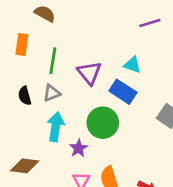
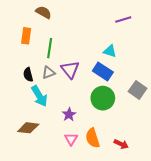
purple triangle: (89, 73) -> (70, 70), moved
green circle: (103, 123) -> (103, 98), moved
cyan arrow: (56, 127) -> (39, 96), moved, turned 140

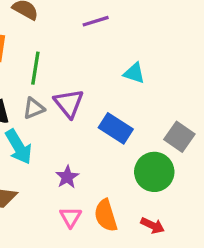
purple line: (123, 19) -> (96, 21), moved
blue rectangle: (103, 72) -> (116, 128), moved
green circle: (103, 98) -> (154, 172), moved

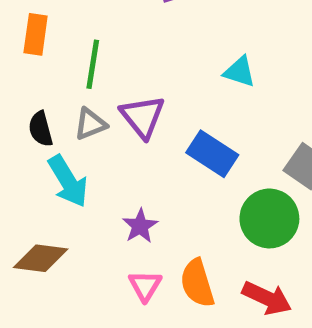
red arrow: (153, 225) -> (267, 298), size x1.4

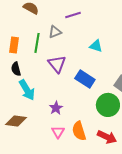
orange rectangle: (36, 34) -> (14, 45), moved
gray triangle: (90, 124) -> (55, 32), moved

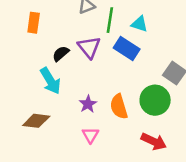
green line: (37, 43) -> (110, 20), moved
black semicircle: (16, 69) -> (61, 54), moved, turned 64
blue rectangle: (85, 79) -> (127, 48), moved
orange semicircle: (79, 131) -> (119, 107), moved

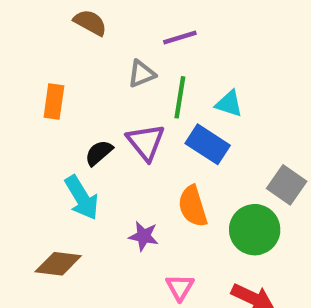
purple star: (88, 104) -> (144, 236), turned -30
orange semicircle: (119, 107) -> (193, 206), moved
pink triangle: (90, 135) -> (180, 287), moved

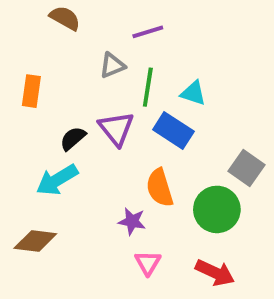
cyan arrow: (82, 198) -> (57, 180), turned 90
purple star: (144, 236) -> (132, 221), moved

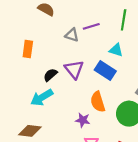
purple line: (148, 32) -> (91, 26), moved
gray triangle: (112, 65) -> (72, 35), turned 40
green line: (148, 87) -> (124, 20), moved

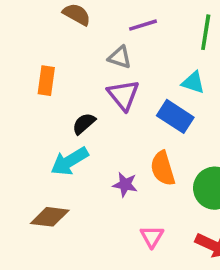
purple line: (91, 26) -> (143, 25), moved
purple triangle: (74, 69) -> (123, 95), moved
purple star: (83, 120) -> (125, 185), moved

